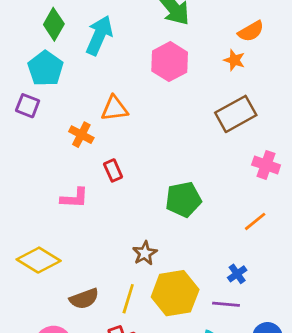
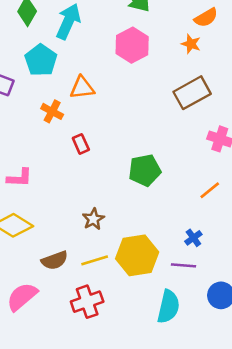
cyan pentagon: (46, 68) -> (41, 60), moved
pink L-shape: (74, 198) -> (20, 178), moved
brown star: (145, 253) -> (93, 219), moved
yellow line: (128, 299) -> (95, 260), turned 56

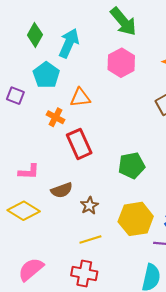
red rectangle: (81, 144) -> (79, 144), size x1.8
yellow hexagon: (137, 255) -> (136, 219), moved
brown semicircle: (55, 260) -> (62, 190), moved
red cross: (87, 302) -> (84, 273), turned 30

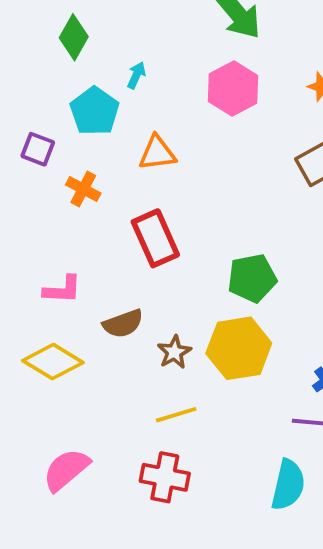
cyan arrow: (69, 43) -> (136, 75), moved, size x0.5
orange cross: (56, 117) -> (83, 189), moved
yellow hexagon: (136, 219) -> (239, 348), moved

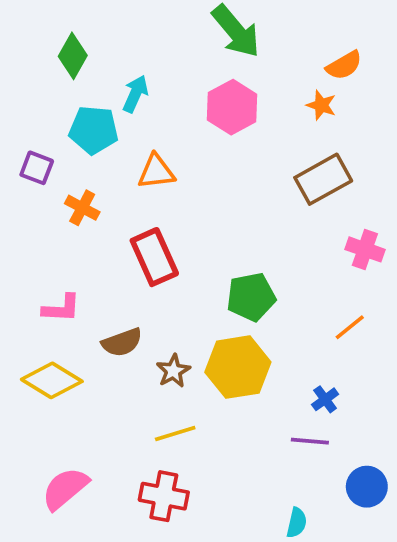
cyan arrow: (136, 75) -> (135, 94), size x1.4
cyan pentagon: (95, 111) -> (94, 130), turned -30
cyan semicircle: (288, 485) -> (297, 523), moved, size x0.6

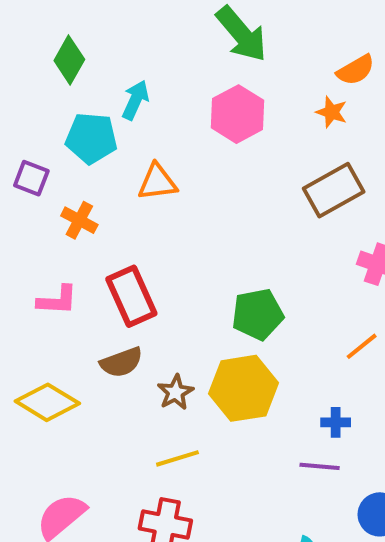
red rectangle: (154, 257) -> (131, 296), moved
pink L-shape: (61, 308) -> (57, 300), moved
blue cross: (325, 399) -> (336, 422), turned 36

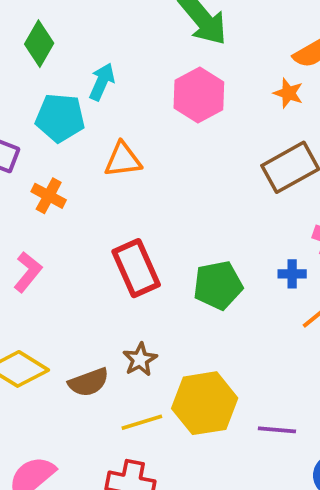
red rectangle: (131, 296) -> (136, 268), moved
pink L-shape: (57, 300) -> (28, 272), turned -54
brown semicircle: (121, 362) -> (89, 382), moved
yellow hexagon: (244, 388) -> (205, 403), moved
blue cross: (336, 422) -> (292, 274), moved

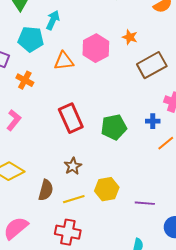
orange star: (288, 93) -> (130, 37), moved
pink hexagon: (199, 95) -> (96, 48), moved
brown semicircle: (89, 382) -> (46, 190), moved, turned -55
yellow hexagon: (205, 403) -> (107, 189), size x0.7

